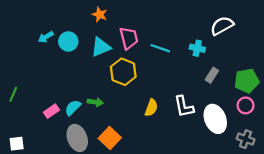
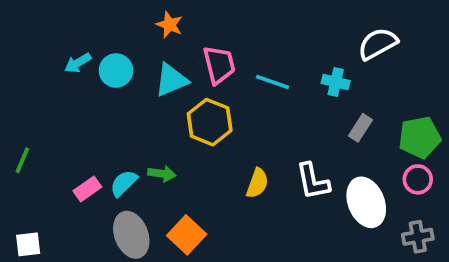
gray cross: (246, 139) -> (418, 237), turned -30

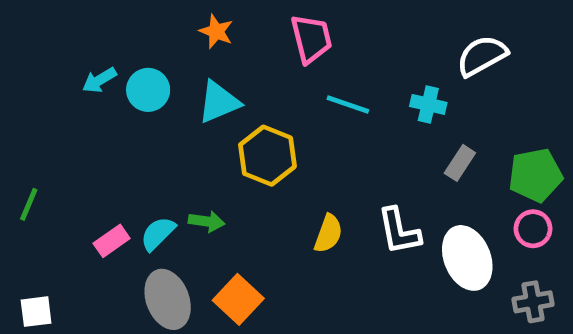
pink trapezoid: (219, 65) -> (311, 39), moved

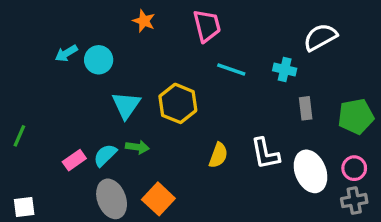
cyan triangle: (219, 102) -> (126, 105), moved, turned -32
gray rectangle: (460, 163) -> (306, 108), turned -40
pink circle: (533, 229) -> (354, 168), moved

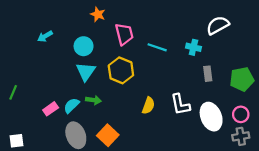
pink trapezoid: (207, 26) -> (124, 34), moved
cyan circle: (99, 60) -> (84, 46), moved

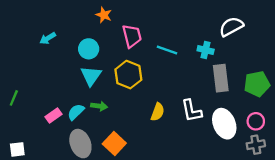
gray rectangle: (208, 74) -> (221, 78), size x1.6

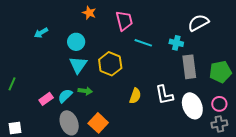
pink trapezoid: (132, 36) -> (124, 21), moved

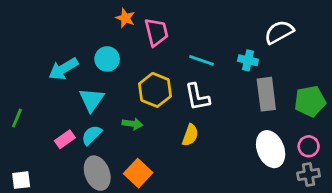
pink trapezoid: (124, 21) -> (156, 32), moved
cyan arrow: (41, 33) -> (63, 69), moved, size x1.5
cyan triangle: (78, 65) -> (92, 100), moved
green arrow: (85, 91) -> (132, 124), moved
white L-shape: (164, 95) -> (197, 97), moved

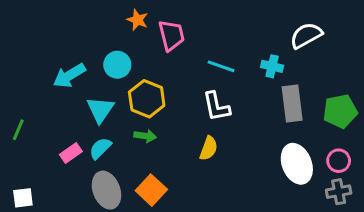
yellow hexagon: (155, 90) -> (147, 99), moved

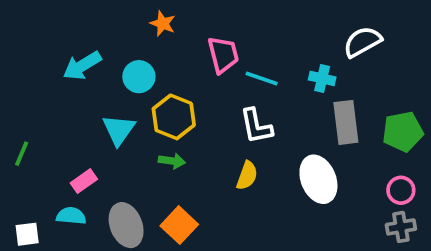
pink trapezoid: (171, 35) -> (223, 55), moved
cyan arrow: (69, 76) -> (82, 66), moved
cyan semicircle: (100, 148) -> (71, 216), moved, turned 50
white ellipse: (297, 164) -> (318, 179), moved

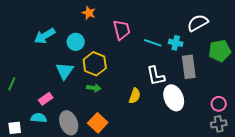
cyan line: (262, 78) -> (153, 43), moved
white L-shape: (256, 126) -> (156, 76), moved
green pentagon: (403, 132) -> (220, 51), moved

